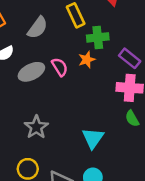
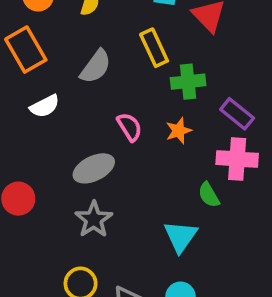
orange star: (87, 60) -> (179, 131), moved
gray ellipse: (31, 72) -> (94, 168), moved
green semicircle: (132, 119) -> (209, 195), moved

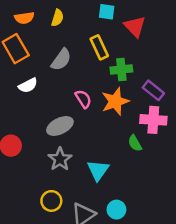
orange star: (179, 131) -> (115, 101), size x1.6
cyan triangle: (181, 236) -> (98, 170), moved

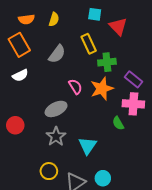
white semicircle: (28, 85) -> (20, 75), moved

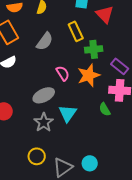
cyan triangle: (88, 146) -> (68, 113), moved

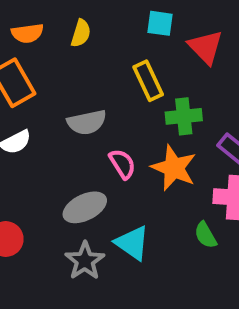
gray semicircle: (45, 41) -> (87, 122), moved, turned 42
orange star: (89, 75) -> (174, 168), turned -30
cyan triangle: (68, 113) -> (132, 243), turned -30

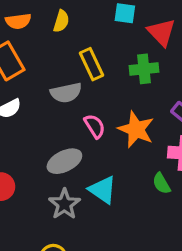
yellow rectangle: (148, 81) -> (91, 64), moved
green cross: (184, 116) -> (144, 69), moved

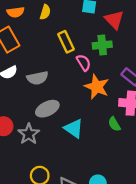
gray semicircle: (66, 93) -> (37, 78), moved
pink semicircle: (95, 126) -> (84, 63), moved
gray star: (64, 204) -> (29, 134), moved

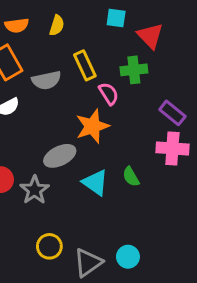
gray semicircle: (37, 78) -> (46, 80), moved
orange star: (97, 87) -> (92, 126), moved, turned 30
green semicircle: (114, 124) -> (131, 177), moved

